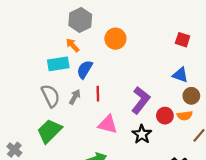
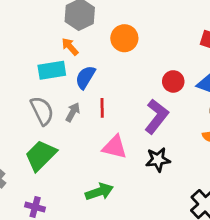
red circle: (165, 116) -> (173, 81), moved
black star: (142, 134) -> (158, 160), turned 30

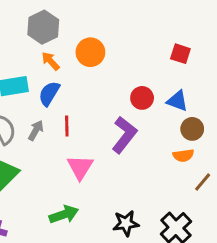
orange arrow: (70, 47) -> (51, 61), moved
pink triangle: (115, 147) -> (80, 167), turned 48
black star: (158, 160) -> (126, 223), moved

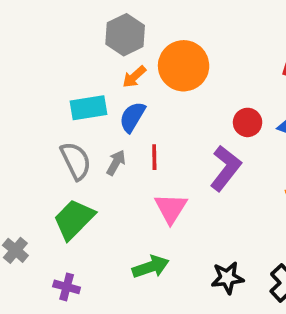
orange circle: (90, 52) -> (184, 66), size x1.4
orange arrow: (51, 61) -> (134, 77), turned -90

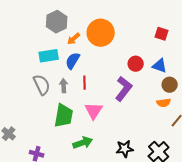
gray hexagon: (125, 35) -> (57, 22), moved
gray arrow: (116, 163) -> (64, 86), turned -32
green trapezoid: (74, 219) -> (64, 116), moved, turned 145

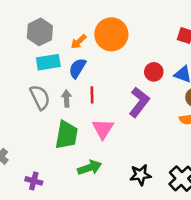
gray hexagon: (57, 22) -> (40, 32), moved

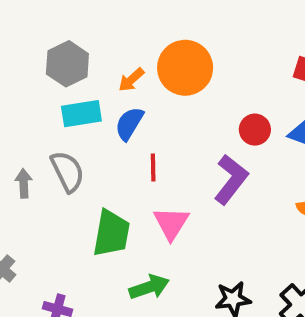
gray arrow: (67, 99) -> (24, 183), moved

